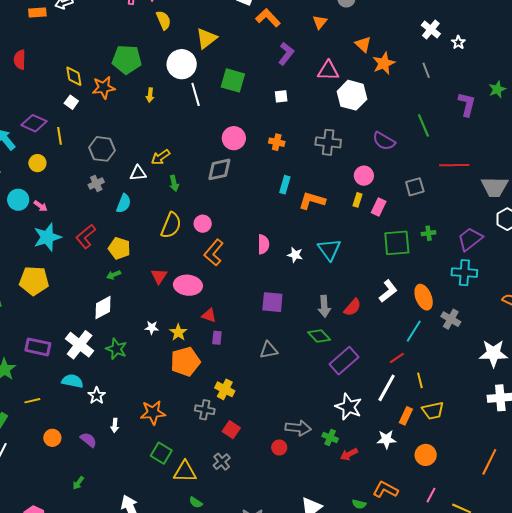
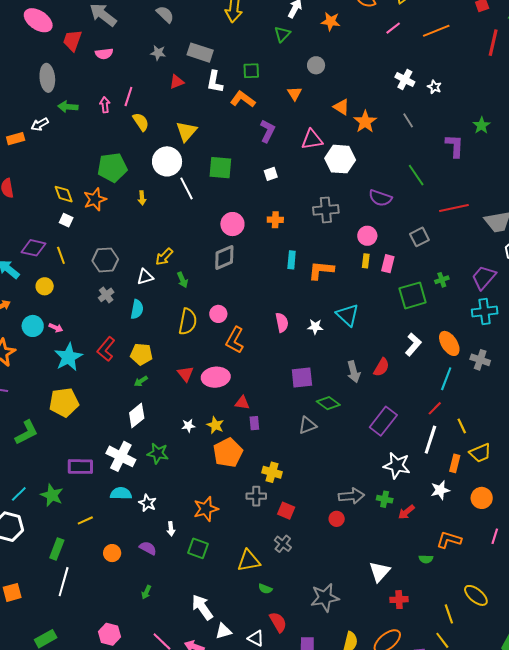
green diamond: (319, 336) -> (328, 403), moved
green square: (161, 453) -> (198, 548), moved

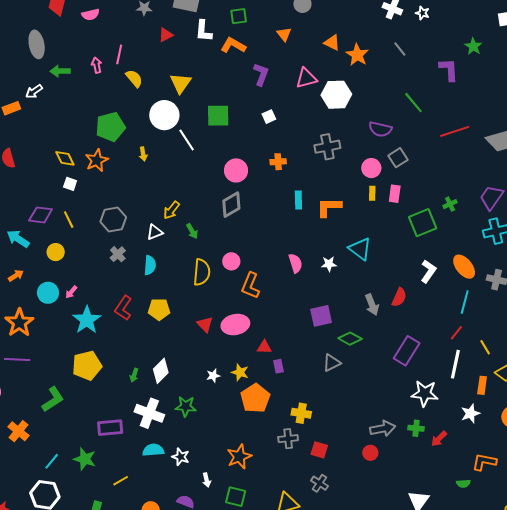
gray square: (419, 237) -> (398, 158), moved
pink arrow: (56, 328) -> (71, 292), turned 112
green arrow: (141, 381) -> (134, 375), moved, turned -32

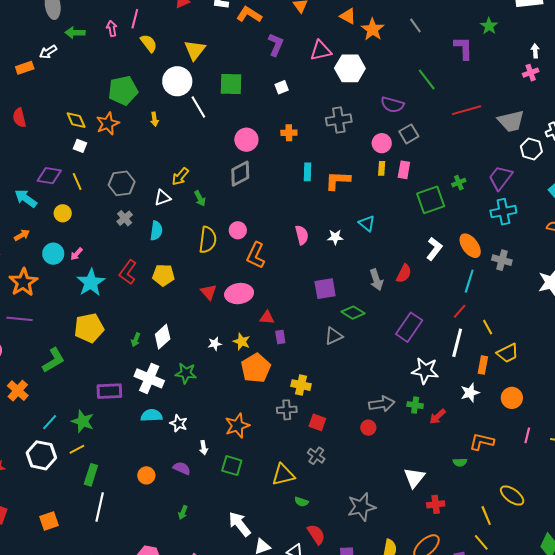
cyan triangle: (360, 249) -> (367, 223), size x0.7
yellow line: (121, 481) -> (77, 449), moved

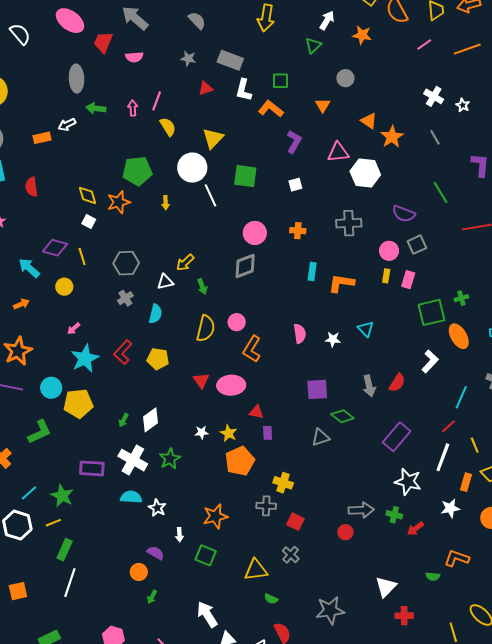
orange ellipse: (470, 246) -> (459, 336), moved
cyan circle: (53, 254) -> (51, 388), moved
green star: (186, 373) -> (170, 459), turned 30
orange circle: (146, 475) -> (139, 572), moved

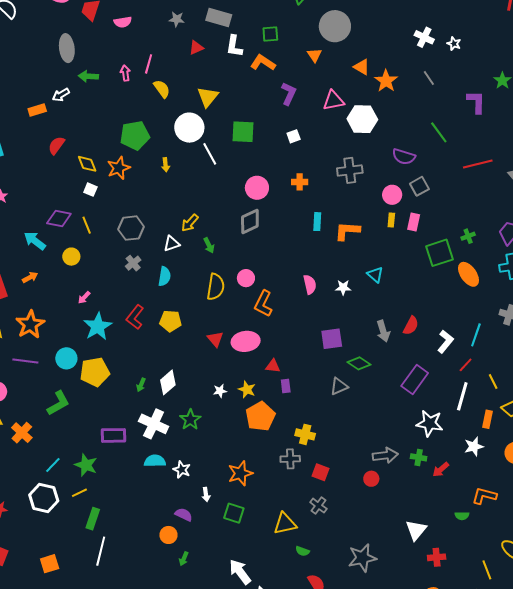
gray circle: (345, 78) -> (335, 26), size x1.8
red semicircle: (31, 187) -> (56, 145), moved, turned 48
white L-shape: (430, 361) -> (445, 342), moved

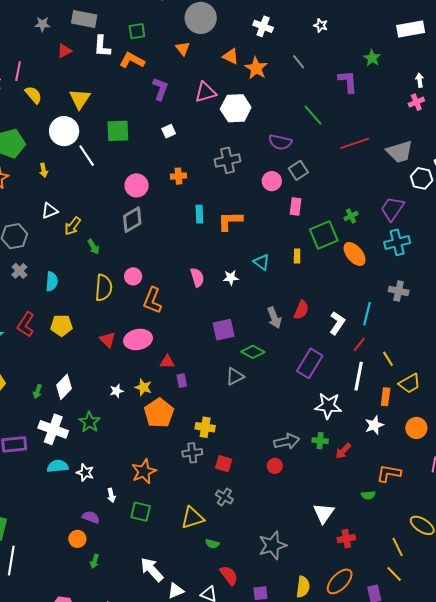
white cross: (424, 37) -> (263, 26), moved
yellow rectangle: (391, 220) -> (297, 256), moved
white triangle: (172, 244) -> (50, 211), moved

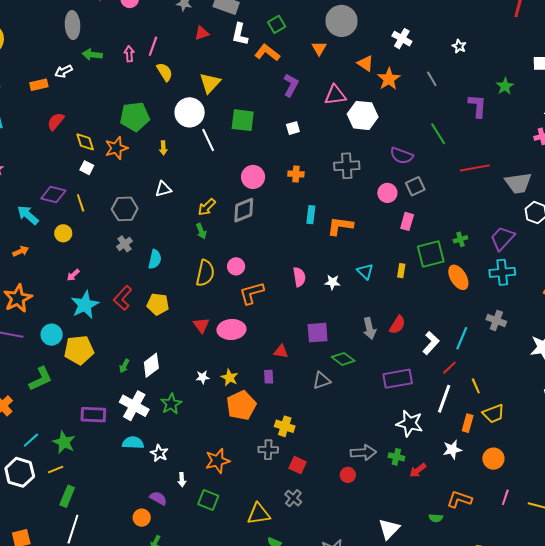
green square: (137, 31) -> (277, 24), turned -30
yellow arrow: (73, 226) -> (207, 207), moved
orange L-shape: (153, 300) -> (252, 293), turned 44
red triangle: (167, 362) -> (281, 351), moved
purple rectangle: (310, 363) -> (398, 379), turned 40

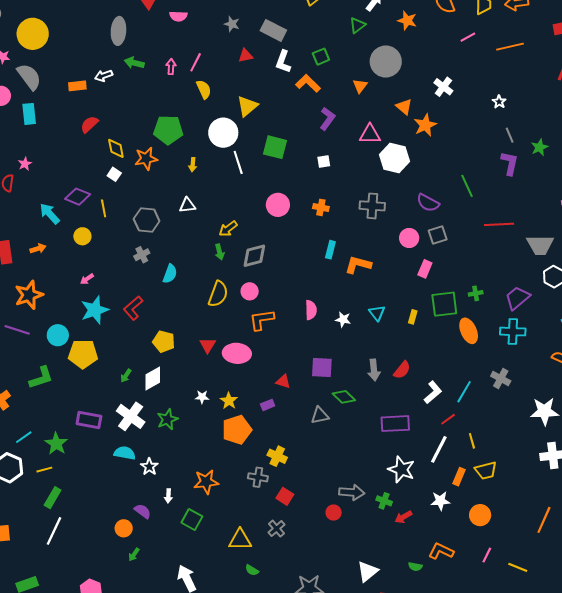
gray line: (432, 79) -> (510, 135), moved
gray diamond: (244, 210) -> (254, 256), moved
yellow pentagon: (158, 304) -> (164, 342), moved
purple rectangle: (269, 377) -> (268, 405), turned 64

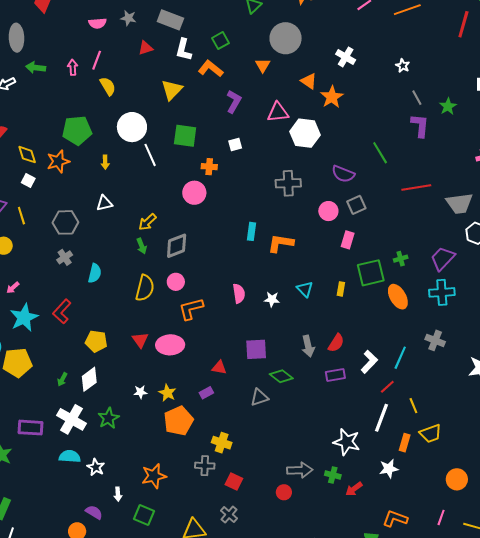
pink semicircle: (178, 16) -> (97, 23), moved
yellow triangle: (247, 106) -> (172, 90), moved
orange cross: (321, 207) -> (209, 167), moved
purple rectangle: (395, 424) -> (335, 375), moved, size x0.7
orange circle: (480, 515) -> (457, 479), moved

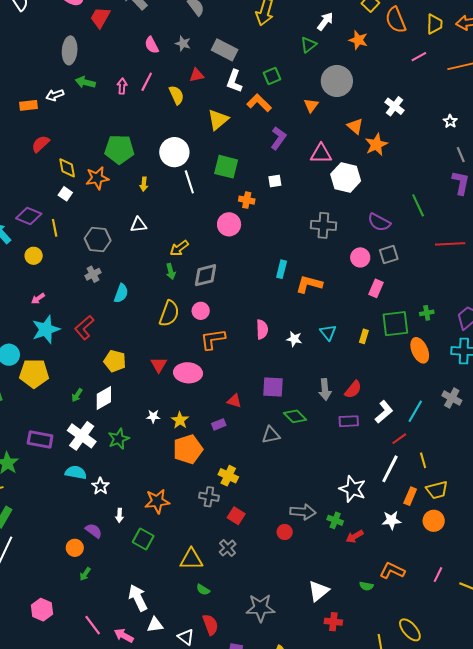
pink semicircle: (97, 23) -> (152, 45), turned 60
yellow semicircle: (108, 86) -> (176, 95), moved
orange circle: (457, 479) -> (434, 521), moved

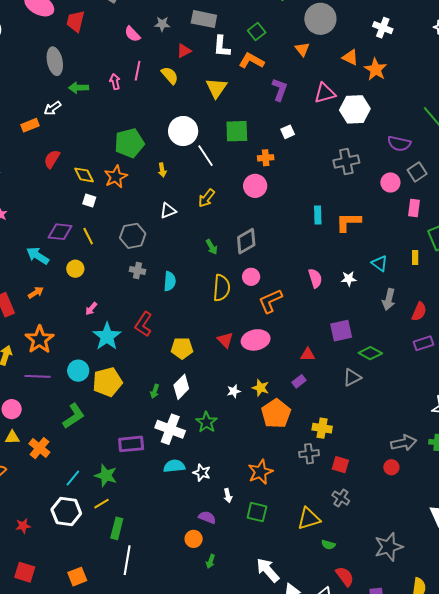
yellow arrow: (179, 248) -> (206, 198), moved
gray cross: (93, 274) -> (137, 270), turned -35
gray arrow: (325, 389) -> (389, 299), moved, turned 35

